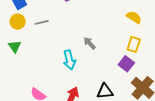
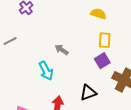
purple square: (126, 64) -> (102, 61), turned 35

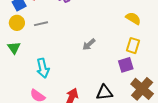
gray arrow: (62, 50) -> (89, 44), turned -88
cyan arrow: (46, 71) -> (43, 68), moved

